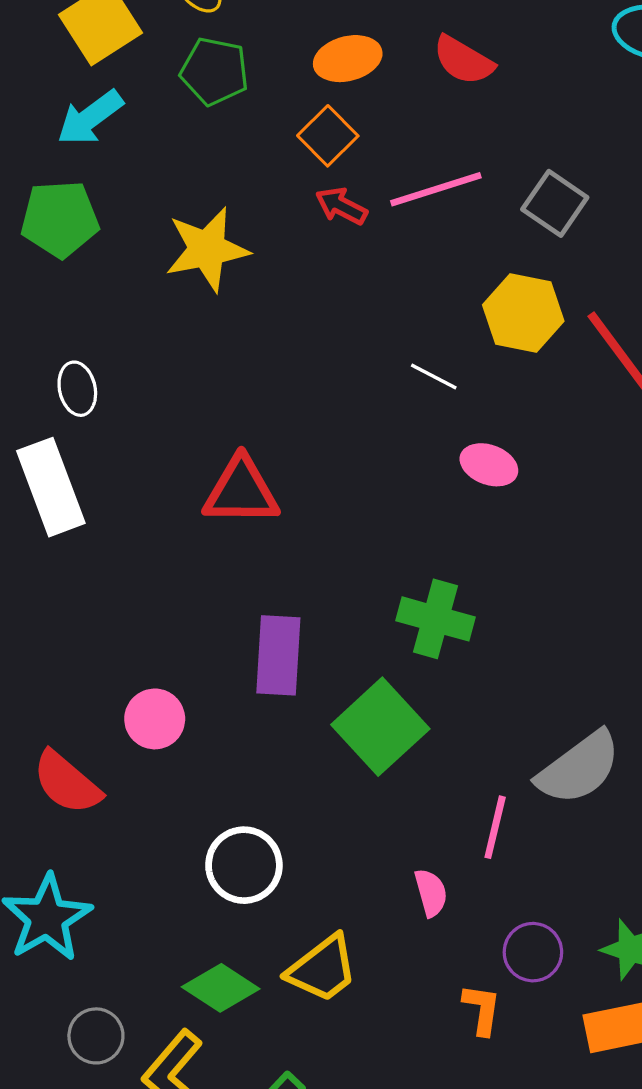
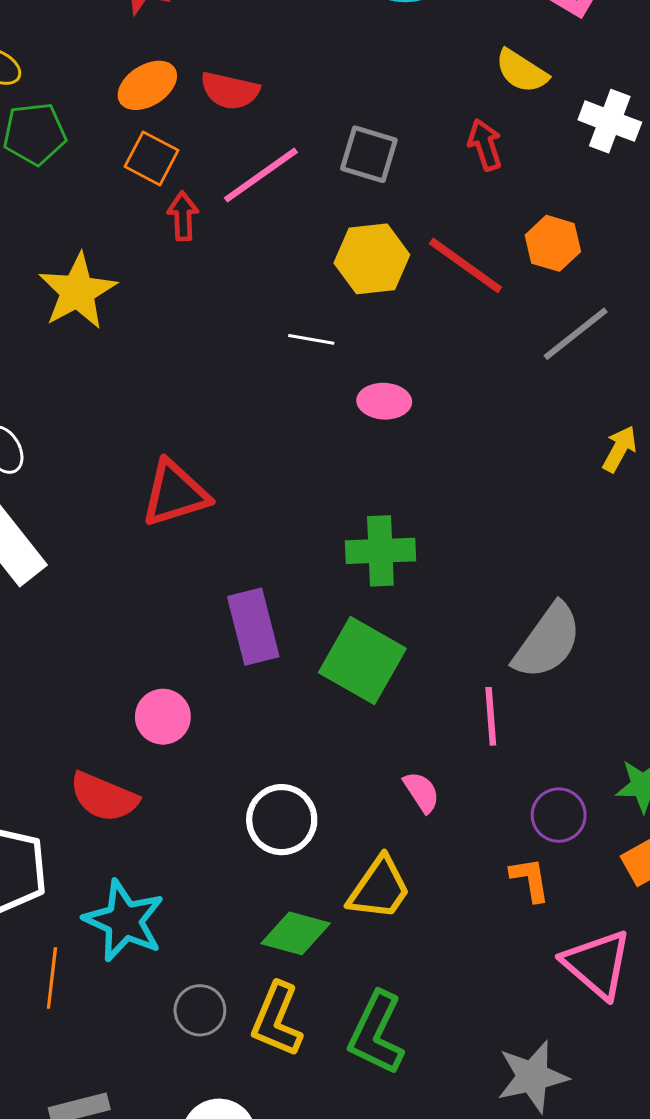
red semicircle: (463, 60) -> (230, 91), moved
red arrow: (341, 206) -> (183, 216), turned 78
pink semicircle: (431, 893) -> (422, 792), moved

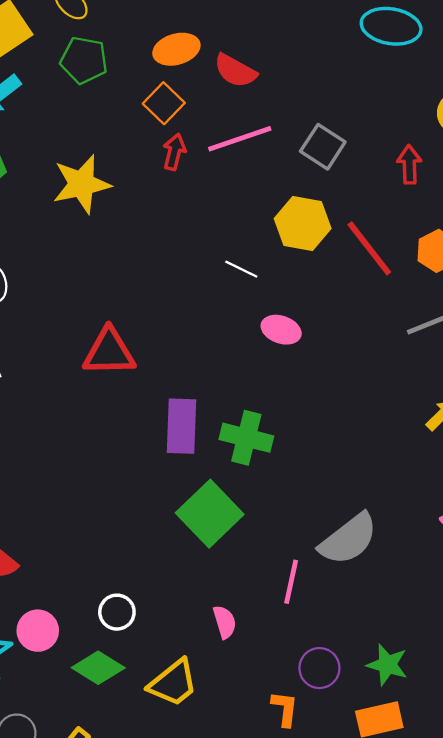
purple rectangle: (253, 627) -> (182, 426), moved
pink circle: (163, 717) -> (38, 631), moved
white circle: (282, 820) -> (117, 612), size x0.7
green diamond: (296, 933) -> (98, 668), moved

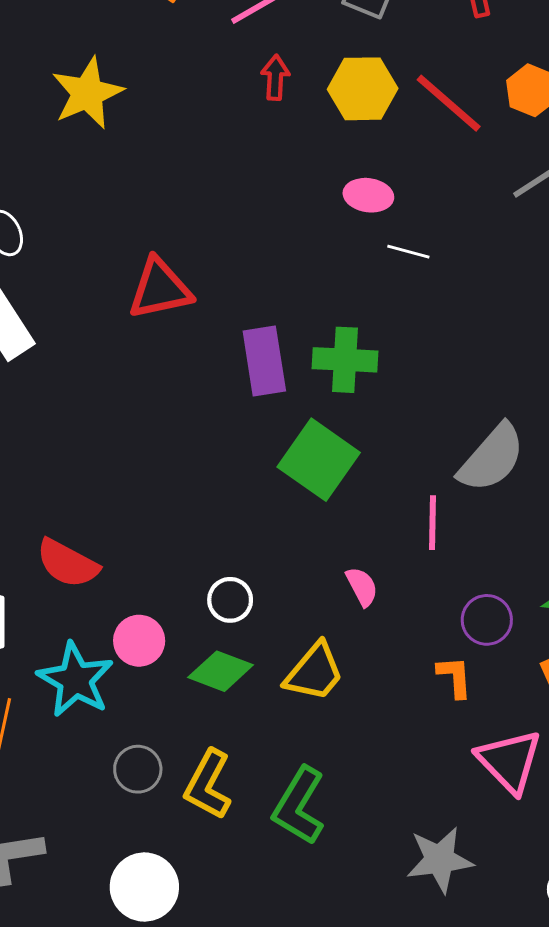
red arrow: (174, 152) -> (275, 77), moved
white line: (241, 269) -> (408, 252), moved
pink ellipse: (281, 330) -> (368, 195), moved

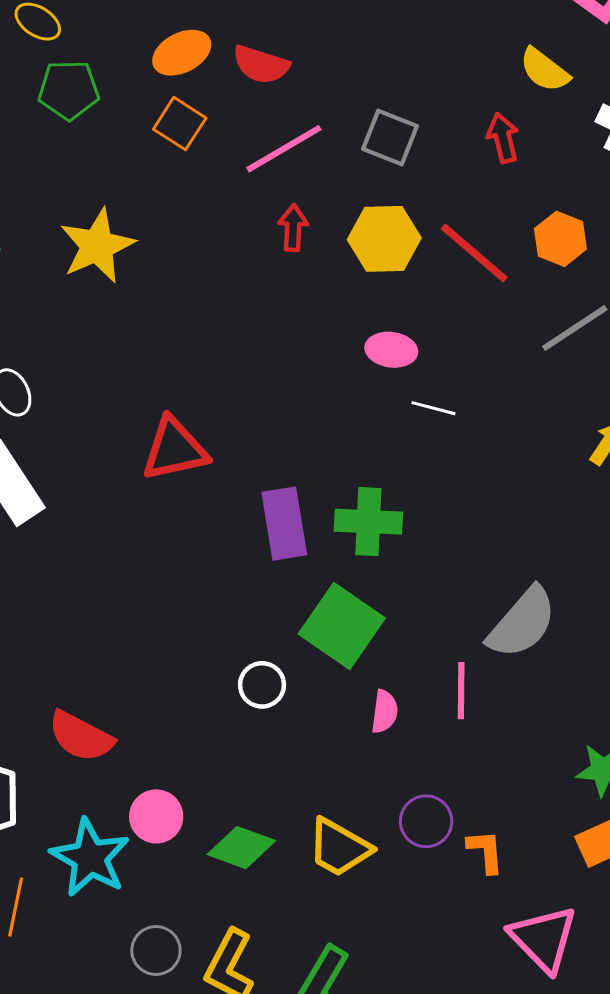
pink semicircle: (362, 587) -> (385, 712), moved, turned 36
white circle: (230, 600) -> (262, 685), moved
purple circle: (487, 620) -> (426, 821), moved
yellow trapezoid: (314, 672) -> (339, 848), turned 80

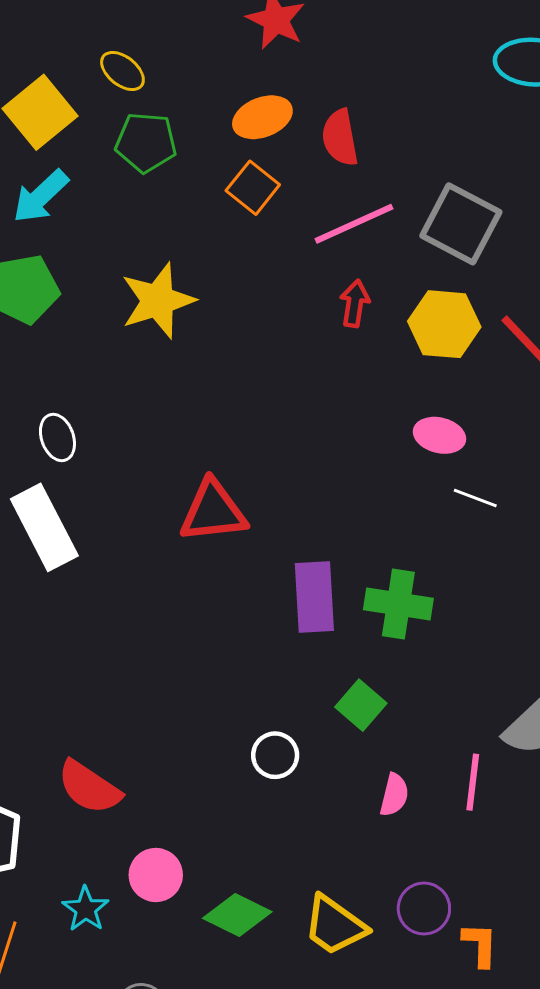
red semicircle: (261, 65) -> (340, 138), turned 56
gray square: (390, 138) -> (461, 224), size x1.4
green square: (342, 626) -> (361, 705), size x0.6
cyan star: (90, 858) -> (86, 909), size x0.6

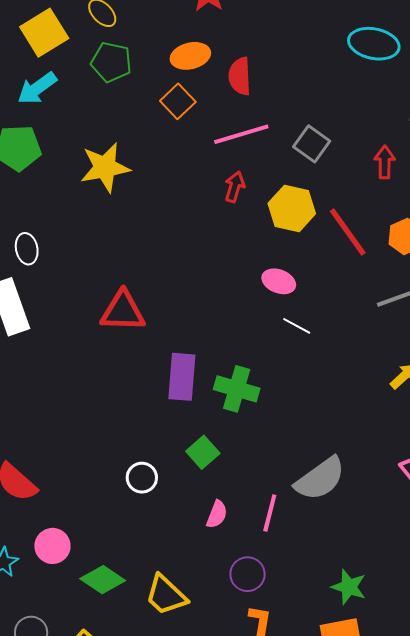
gray square: (461, 224) -> (312, 144), size x0.7
purple circle: (424, 909) -> (248, 574), moved

